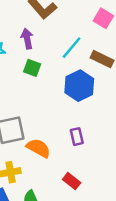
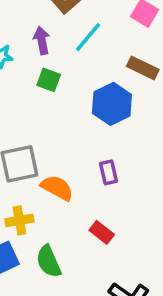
cyan line: (72, 48) -> (88, 37), moved

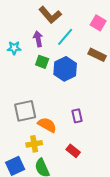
blue hexagon: (112, 104) -> (65, 69), moved
yellow cross: (19, 220) -> (34, 144), moved

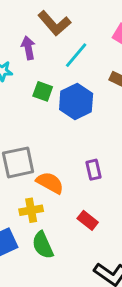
purple arrow: (38, 39) -> (28, 48), moved

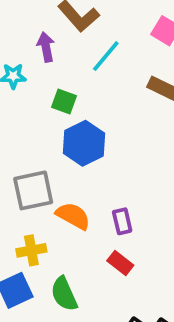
blue hexagon: (76, 102) -> (84, 143), moved
purple rectangle: (93, 170) -> (122, 221), moved
yellow cross: (31, 210) -> (31, 250), moved

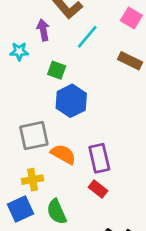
purple rectangle: (122, 221) -> (99, 158), size x1.5

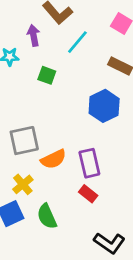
blue hexagon: (71, 101) -> (104, 106), moved
orange semicircle: (63, 154) -> (54, 159), turned 125
yellow cross: (33, 180) -> (23, 184), turned -30

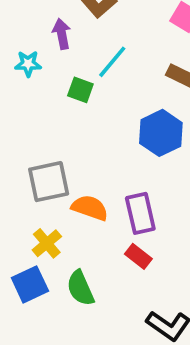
cyan line: (77, 42) -> (112, 62), moved
orange semicircle: (54, 159) -> (90, 208), turned -135

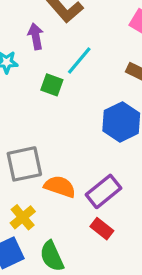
purple rectangle: (140, 213) -> (103, 191), turned 64

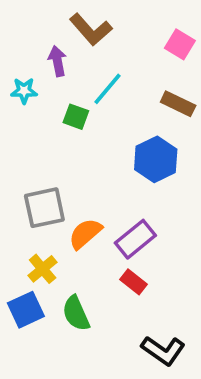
orange semicircle: (60, 187) -> (85, 234), turned -60

